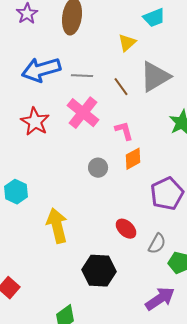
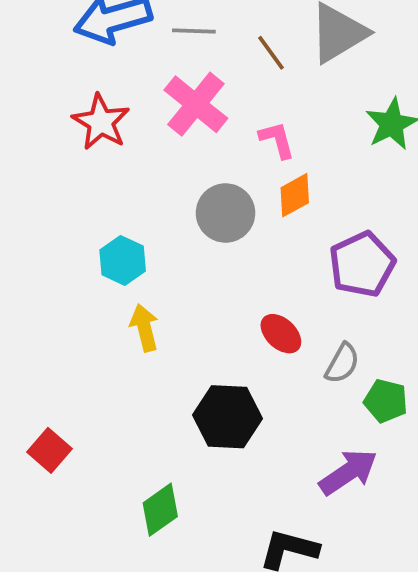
gray circle: (98, 168) -> (226, 213), size x1.5
cyan hexagon: (16, 192) -> (123, 260), moved
yellow arrow: (57, 226) -> (144, 328), size x0.7

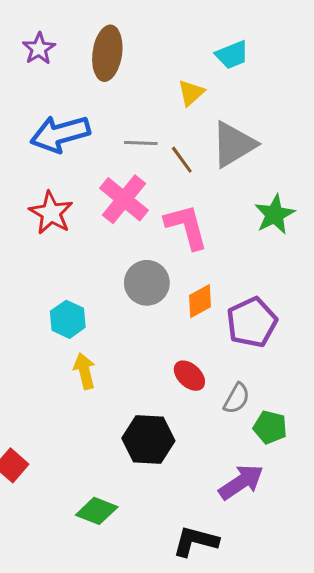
gray line: (194, 31) -> (141, 143), moved
pink L-shape: (277, 140) -> (186, 227), size x1.6
orange diamond: (295, 195) -> (200, 301), moved
green diamond: (160, 510) -> (97, 511), turned 57

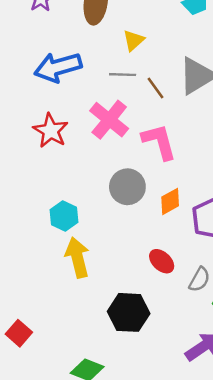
yellow triangle: (191, 93) -> (134, 40), moved
yellow arrow: (85, 371) -> (77, 258), size x1.4

